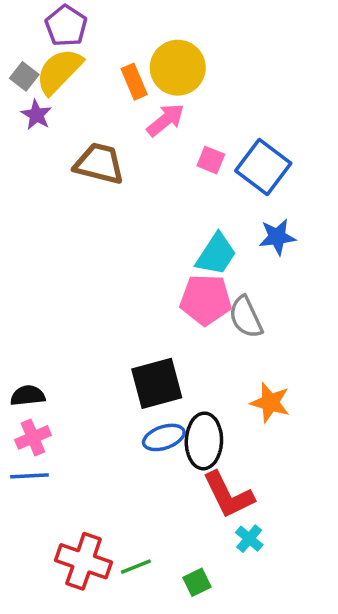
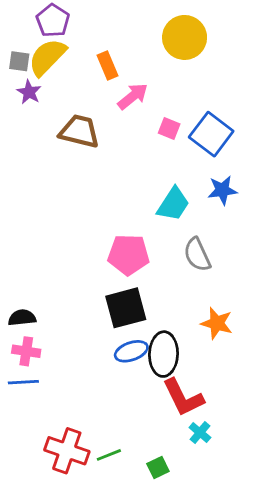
yellow circle: (178, 68) -> (185, 37), moved
gray square: (24, 76) -> (19, 61), turned -30
pink pentagon: (206, 300) -> (128, 255), moved
pink cross: (33, 437) -> (26, 351), turned 32

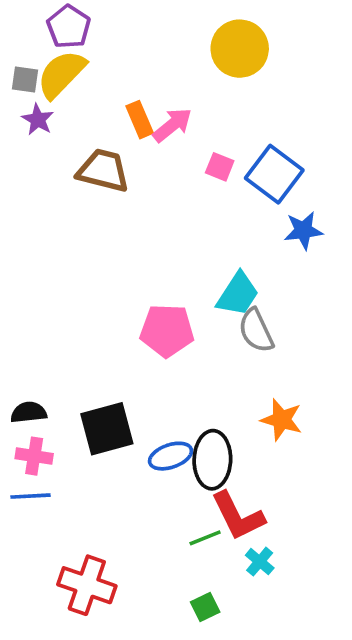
orange rectangle: (107, 65) -> (140, 120), moved
blue star: (222, 190) -> (303, 230), moved
cyan trapezoid: (173, 204) -> (238, 294), moved
black square: (126, 308) -> (107, 429), moved
green line: (109, 455) -> (205, 538), moved

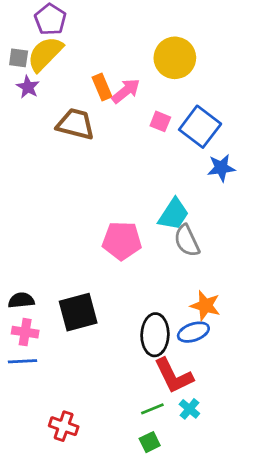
yellow circle: (240, 49) -> (175, 58), moved
blue ellipse: (171, 456) -> (193, 332), moved
green line: (205, 538) -> (152, 409), moved
red cross: (87, 585) -> (64, 426), size x0.7

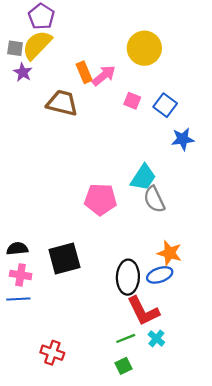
blue square: (200, 127) -> (165, 105), size x0.7

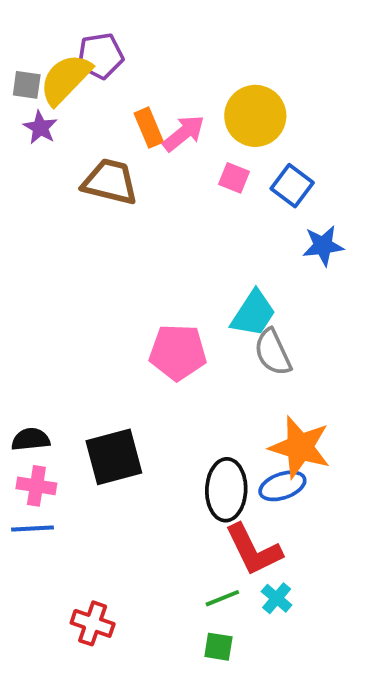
purple pentagon: (41, 16) -> (100, 56), moved, turned 30
yellow circle: (144, 48) -> (255, 116), moved
orange star: (170, 253) -> (300, 447), size x1.4
green square: (124, 366) -> (218, 647), turned 35

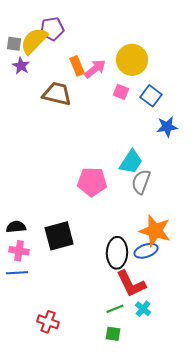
gray semicircle: (273, 352) -> (141, 182), turned 45

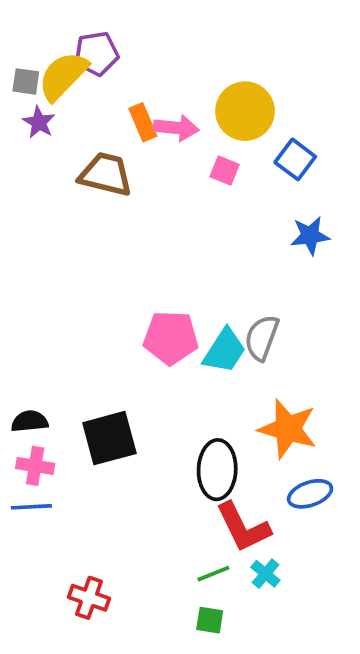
pink arrow: (95, 69) -> (176, 128), turned 45
blue square: (151, 96) -> (295, 159), moved
cyan trapezoid: (131, 162) -> (225, 351), moved
blue ellipse: (146, 251) -> (310, 494), moved

